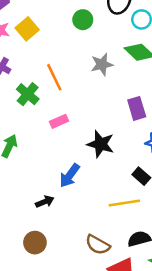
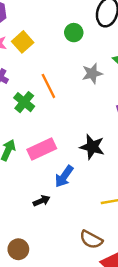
pink rectangle: (59, 121) -> (42, 149), moved, size x1.6
brown circle: (35, 243) -> (18, 249), moved

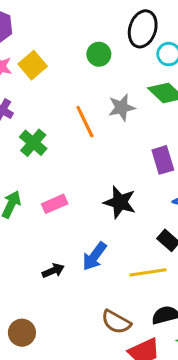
orange line: (48, 86) -> (85, 122), moved
pink rectangle: (42, 149) -> (55, 204), size x0.7
blue arrow: (64, 176) -> (94, 256), moved

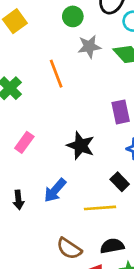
gray star: (122, 107) -> (89, 47), moved
pink rectangle: (55, 204) -> (24, 142), turned -35
black arrow: (53, 271) -> (18, 200), turned 102

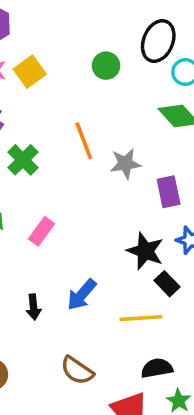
gray star: (89, 47) -> (125, 164), moved
black star: (81, 146) -> (145, 251), moved
brown semicircle: (69, 249) -> (77, 371), moved

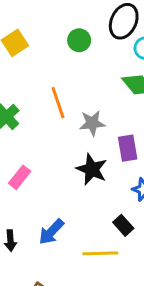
black star: (145, 251) -> (92, 169), moved

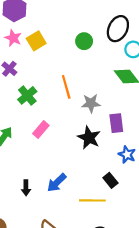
pink rectangle: (20, 177) -> (41, 129), moved

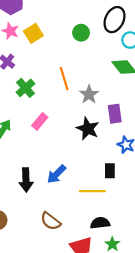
gray star: (91, 103) -> (89, 94), turned -30
black rectangle: (110, 180) -> (110, 171), turned 40
black arrow: (26, 188) -> (26, 180), size x1.5

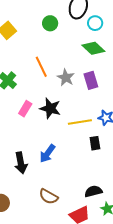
purple rectangle: (115, 114) -> (91, 80), moved
black star: (88, 129) -> (50, 108), moved
yellow line: (92, 191) -> (80, 122), moved

